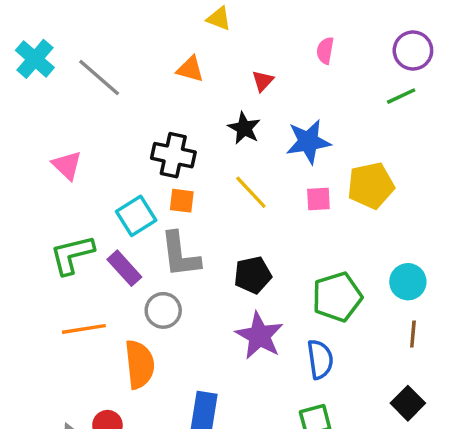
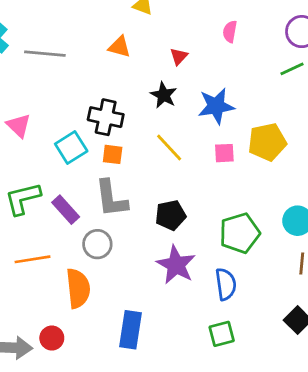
gray line: (99, 78) -> (45, 54), turned -36
cyan square: (136, 216) -> (71, 148), moved

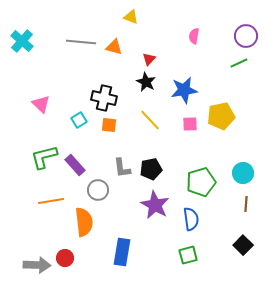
gray line: (45, 54) -> (81, 42), moved
red triangle: (179, 56) -> (149, 59), moved
cyan square: (71, 148) -> (79, 120), size x0.7
gray L-shape: (111, 199) -> (122, 168), moved, size x0.7

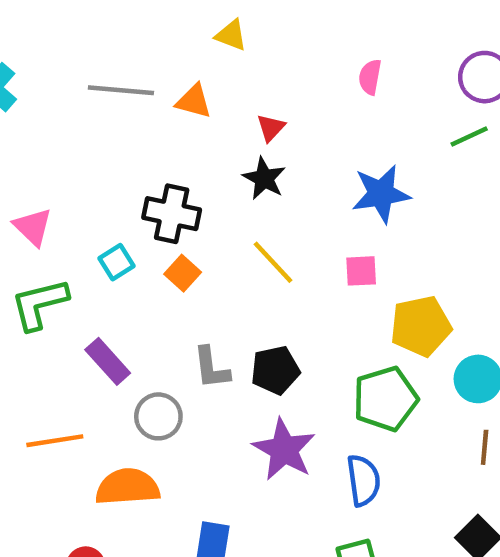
blue star: (184, 90) -> (381, 194), moved
yellow pentagon: (221, 116) -> (421, 326), moved
orange square: (109, 125) -> (183, 273), turned 35
green L-shape: (44, 157) -> (39, 304), moved
orange semicircle: (84, 222) -> (128, 487), turned -88

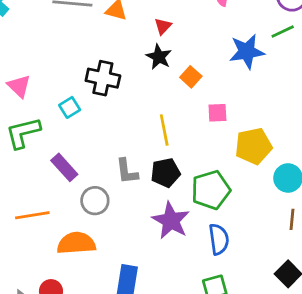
blue star: (381, 194) -> (247, 51), moved
yellow line: (273, 262) -> (164, 130), moved, turned 32
orange square: (183, 273) -> (191, 77), moved
green pentagon: (385, 399) -> (211, 190), moved

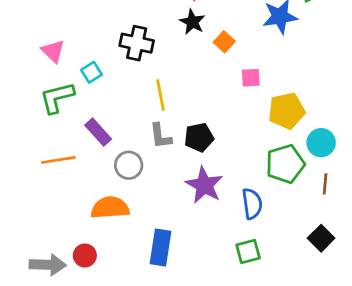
cyan square: (70, 107) -> (91, 72), moved
yellow line: (164, 130) -> (160, 95), moved
green pentagon: (211, 190) -> (285, 164), moved
orange line: (32, 215) -> (58, 160), moved

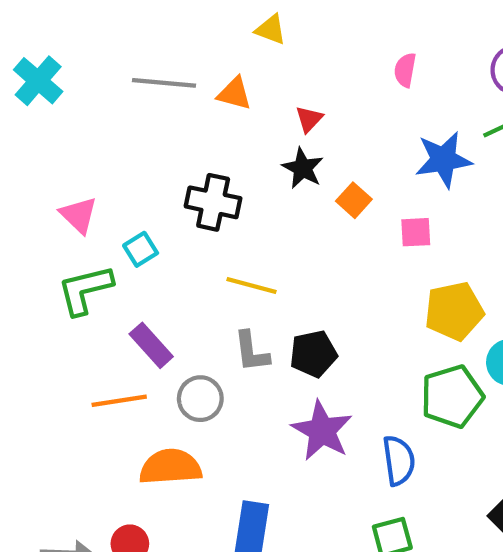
pink square: (251, 78) -> (416, 232), moved
yellow line: (160, 95) -> (251, 286), turned -64
orange line: (58, 160) -> (119, 401), moved

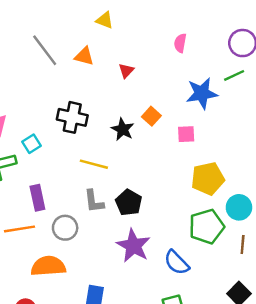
gray line: (164, 83) -> (45, 50), turned 48
black star: (303, 168) -> (123, 129), moved
purple rectangle: (151, 345) -> (37, 198), turned 30
black pentagon: (313, 354) -> (129, 203), turned -30
blue semicircle: (399, 460) -> (177, 263), turned 144

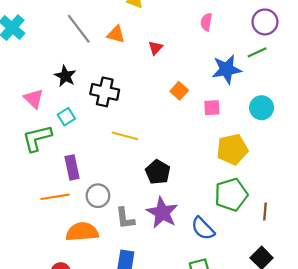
black star: (123, 129) -> (65, 76), moved
gray L-shape: (94, 201) -> (125, 218), moved
cyan circle: (239, 207) -> (262, 108), moved

